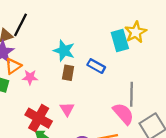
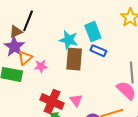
cyan rectangle: (120, 40) -> (93, 32), moved
brown rectangle: (68, 73) -> (74, 59), size x1.6
pink triangle: (67, 109) -> (76, 100), moved

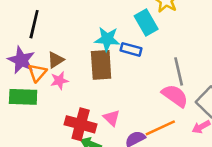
brown triangle: (16, 32) -> (56, 60), moved
cyan rectangle: (93, 32) -> (146, 22), moved
cyan star: (69, 40) -> (107, 39), moved

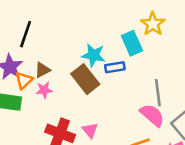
blue rectangle: (131, 49) -> (115, 67), turned -30
brown rectangle: (101, 65) -> (85, 79), turned -40

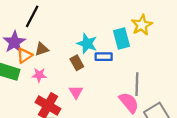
brown rectangle: (85, 79) -> (77, 63), size x0.6
pink star: (44, 90) -> (39, 75), moved
pink triangle: (90, 130) -> (76, 92), moved

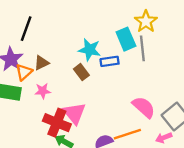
gray line: (137, 84) -> (142, 48), moved
pink triangle: (76, 92) -> (74, 113), moved, size x1.5

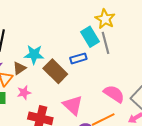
cyan star: (90, 50) -> (34, 55), moved
brown rectangle: (81, 72) -> (55, 71), size x1.6
pink triangle: (74, 113) -> (73, 105), moved

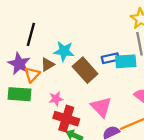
cyan rectangle: (90, 37) -> (126, 61), moved, turned -66
pink star: (24, 93) -> (56, 99), moved

